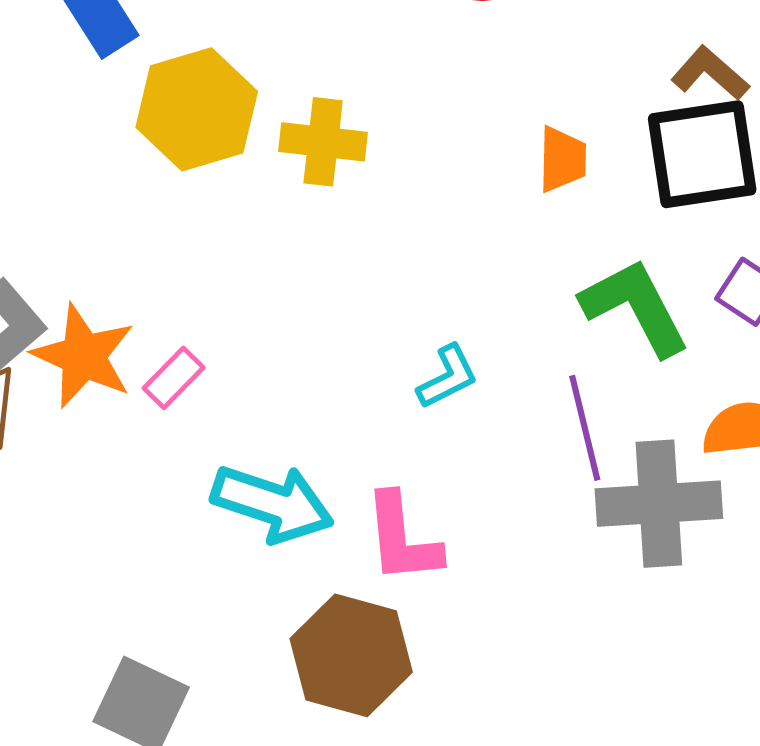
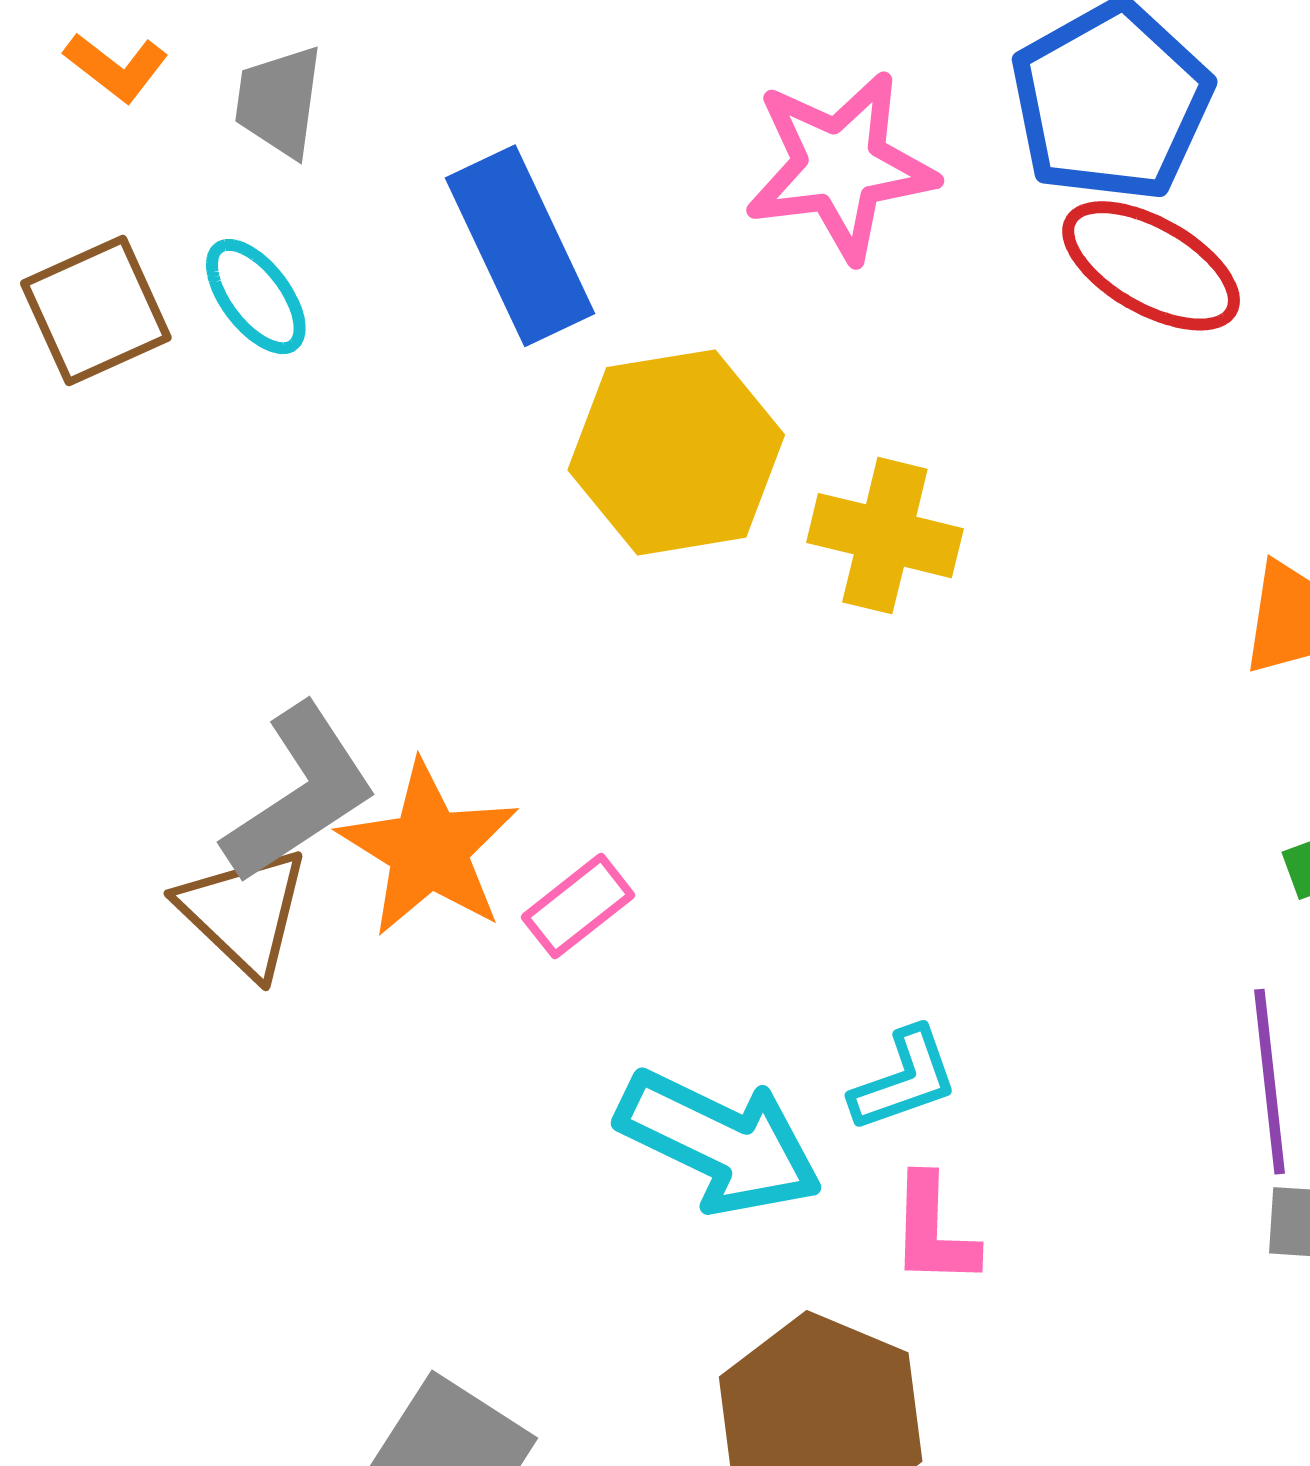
cyan L-shape: (448, 377) -> (904, 1080), moved
pink L-shape: (402, 538) -> (933, 1231), size x0.7

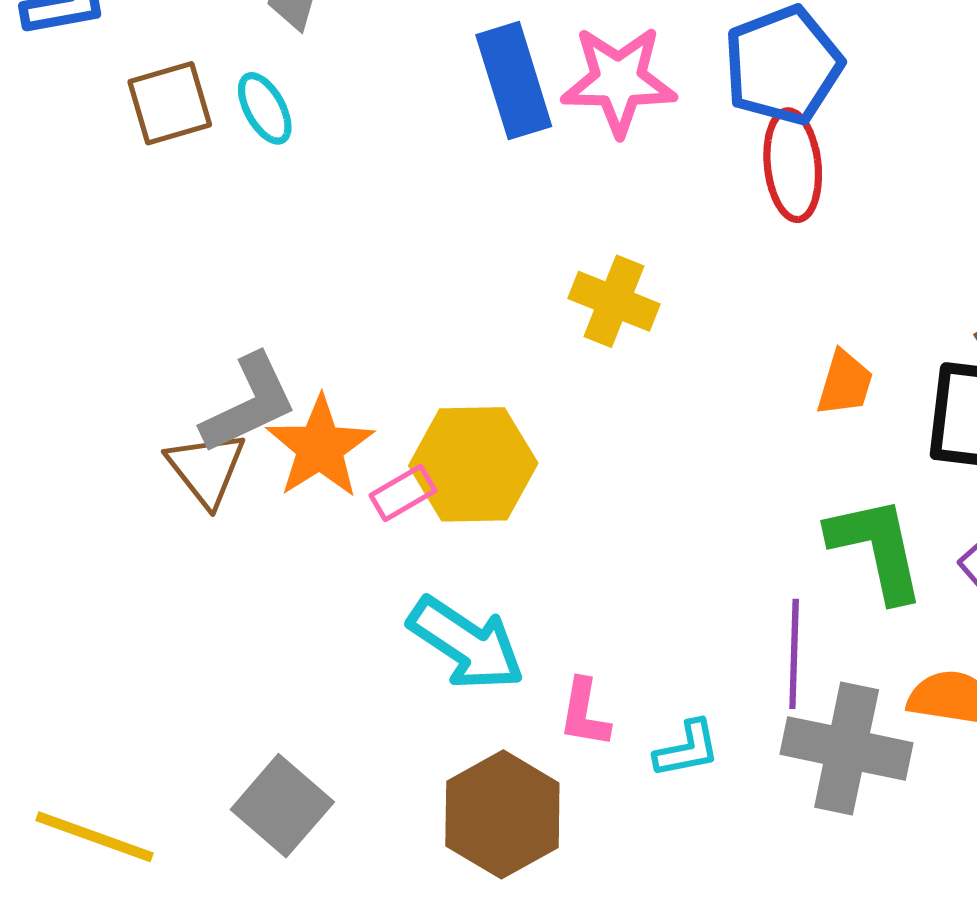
blue rectangle: (520, 246) -> (514, 81), moved
red ellipse: (1151, 266) -> (793, 165), turned 46
yellow hexagon: (676, 452) -> (473, 464), moved
cyan L-shape: (904, 1080) -> (687, 749), moved

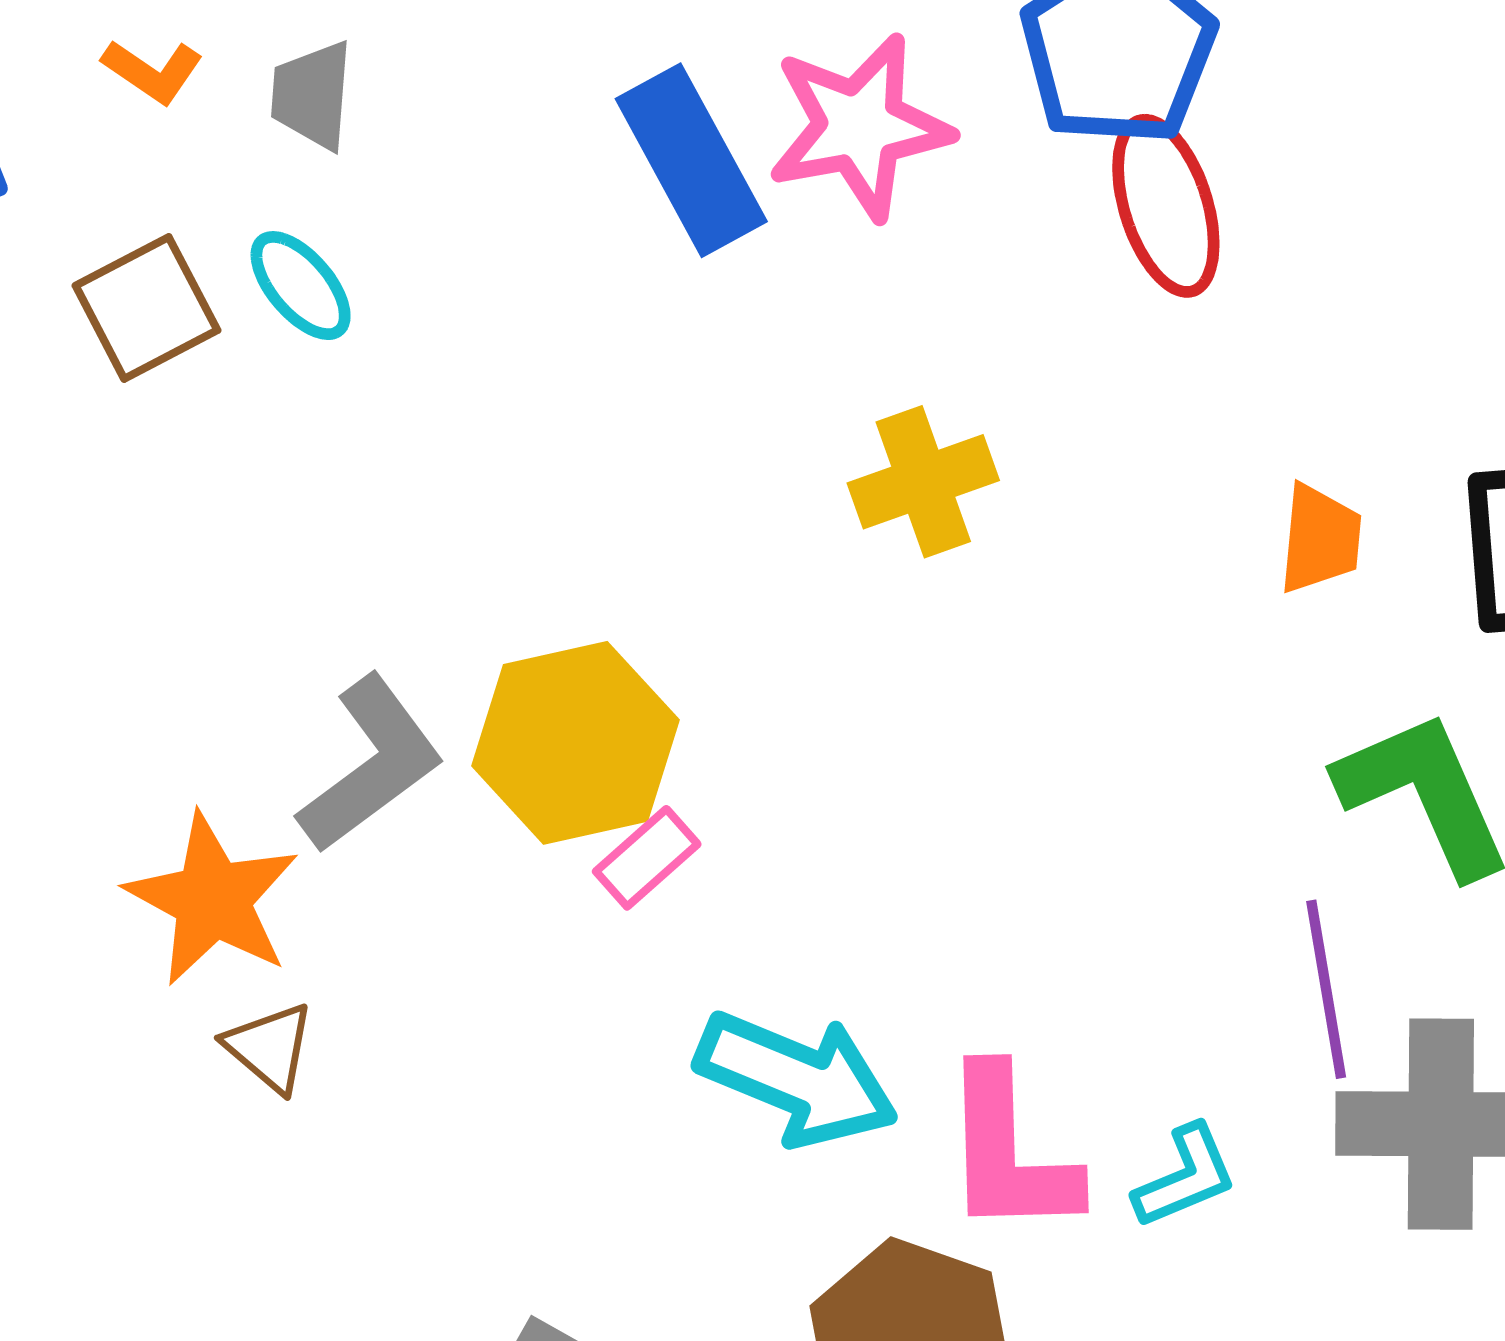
yellow cross: (614, 301) -> (923, 482), turned -30
orange star: (320, 447) -> (212, 899), moved
yellow hexagon: (473, 464) -> (575, 743), moved
brown triangle: (206, 469) -> (270, 1047), moved, size x0.7
pink L-shape: (584, 713) -> (1009, 1152), size x1.6

